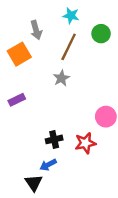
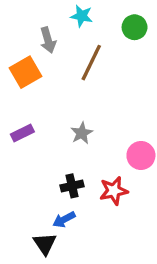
cyan star: (71, 16) -> (82, 16), moved
green circle: (101, 34) -> (135, 27), moved
gray star: (61, 78) -> (82, 133), moved

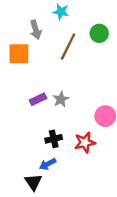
green circle: (135, 27) -> (99, 33), moved
orange square: (26, 72) -> (19, 54), turned 30
purple rectangle: (22, 133) -> (38, 99), moved

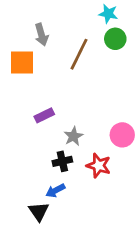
cyan star: (61, 12) -> (108, 14), moved
gray star: (61, 99) -> (74, 136), moved
red star: (85, 142) -> (99, 166), turned 30

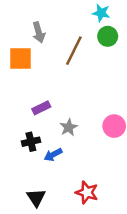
black cross: (62, 161) -> (31, 142), moved
red star: (99, 166) -> (87, 192), moved
blue arrow: (55, 191) -> (53, 155), moved

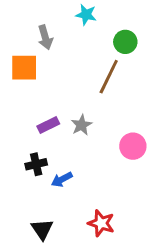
cyan star: (101, 13) -> (86, 15), moved
brown line: (74, 51) -> (109, 77), moved
gray star: (69, 127) -> (81, 125), moved

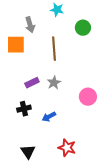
brown line: (109, 77) -> (54, 49), moved, turned -30
blue arrow: (62, 179) -> (49, 117), moved

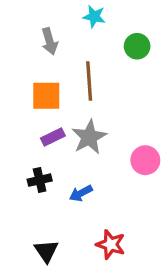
orange square: (16, 45) -> (46, 96), moved
gray star: (54, 83) -> (89, 137), size x1.5

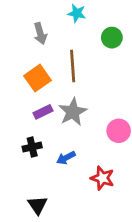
orange square: (46, 96) -> (38, 78), turned -35
red star: (111, 244) -> (102, 178), moved

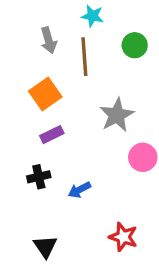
brown line: (73, 66) -> (84, 57), moved
gray star: (73, 112) -> (117, 115), moved
red star: (102, 178) -> (123, 237), moved

